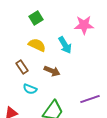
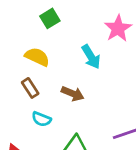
pink star: (84, 25) -> (118, 28), turned -30
yellow semicircle: (37, 45) -> (37, 57), moved

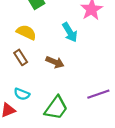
cyan semicircle: (41, 119) -> (22, 94), moved

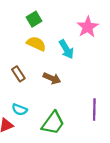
yellow semicircle: (26, 32) -> (36, 44), moved
purple line: (98, 94) -> (94, 110), turned -70

